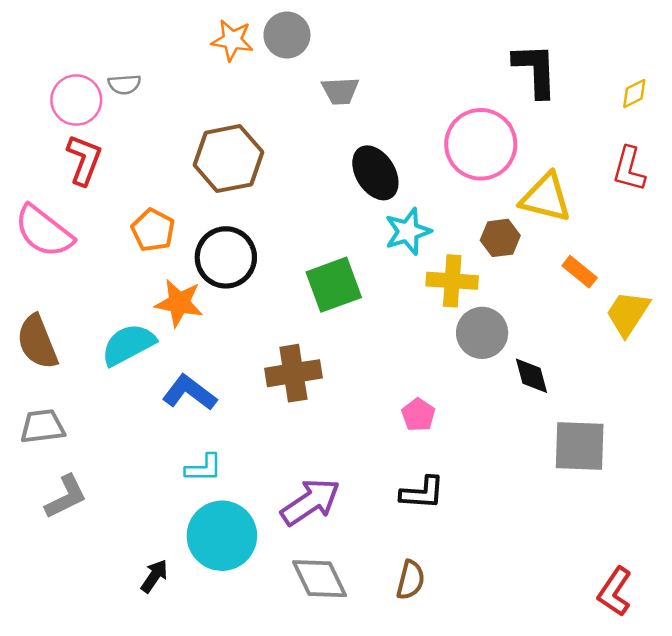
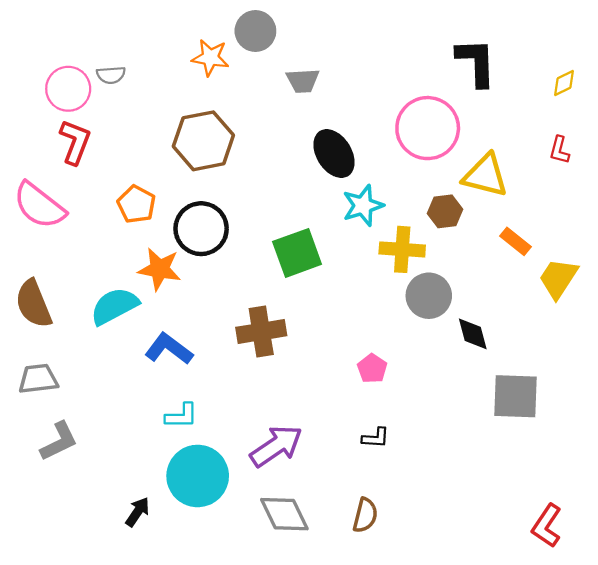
orange star: (232, 40) -> (210, 58), moved
red L-shape: (629, 169) -> (559, 150), size x0.7
black L-shape: (422, 493) -> (376, 438), size x0.7

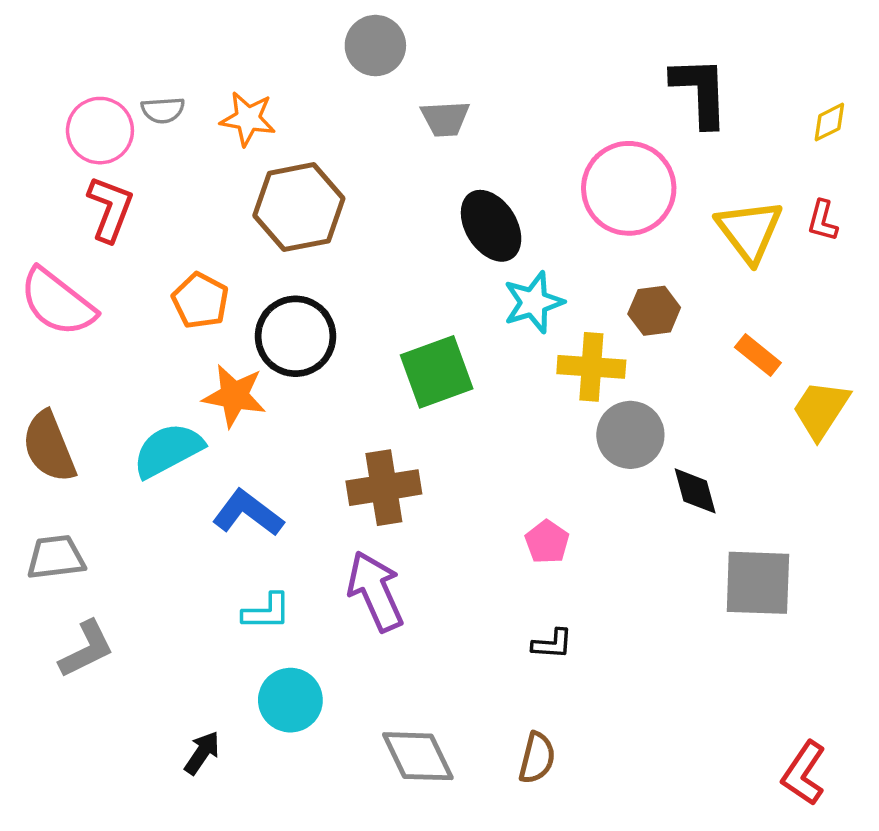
orange star: (210, 58) -> (248, 119), moved
yellow triangle: (485, 175) -> (749, 231), moved, turned 39
purple arrow: (276, 446) -> (375, 591), moved, turned -80
cyan circle: (198, 476) -> (290, 700), size x0.7

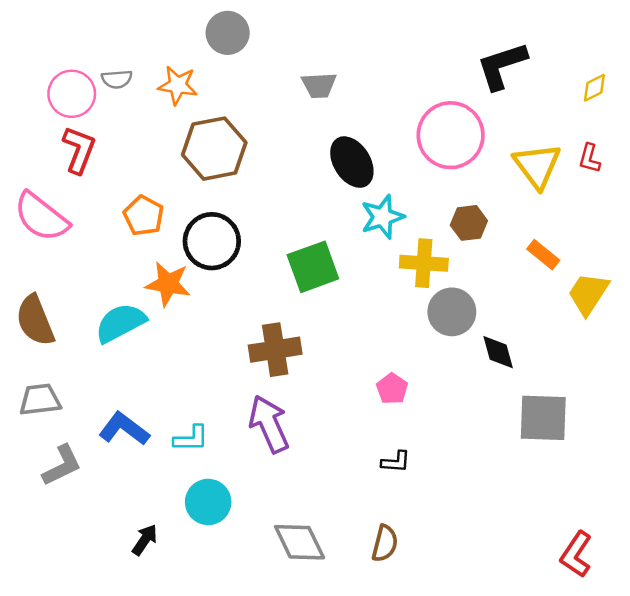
gray circle: (375, 46) -> (228, 33), moved
black L-shape: (700, 91) -> (502, 66), turned -106
blue L-shape: (248, 513) -> (124, 429), moved

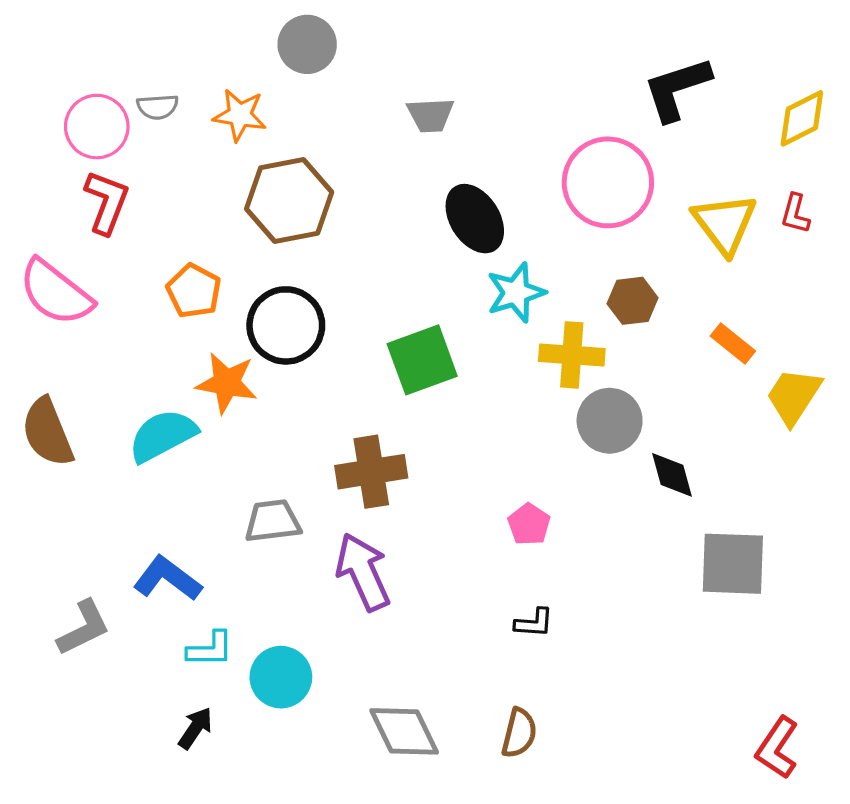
yellow diamond: (594, 88) -> (802, 118), size x1.5
gray trapezoid: (40, 400) -> (273, 521), moved
cyan L-shape: (191, 439) -> (210, 649), moved

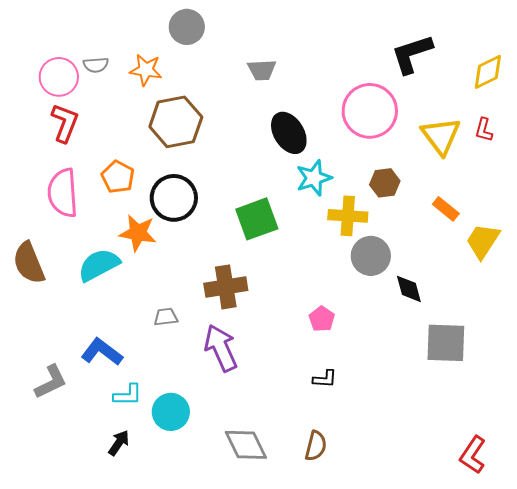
pink semicircle: (56, 293) -> (63, 193), moved, turned 48
gray trapezoid: (273, 521) -> (166, 317), size x0.7

